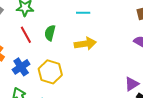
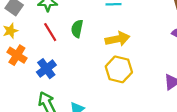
yellow hexagon: (50, 72) -> (119, 69), moved

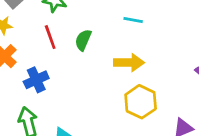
yellow hexagon: (119, 69) -> (141, 102), moved

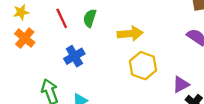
blue cross: (36, 80) -> (74, 56), moved

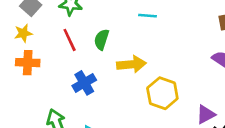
yellow arrow: (130, 34) -> (131, 64), moved
orange cross: (25, 38) -> (28, 63), turned -36

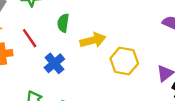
red line: (70, 40) -> (30, 38), moved

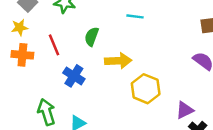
blue cross: (54, 63) -> (74, 76), turned -30

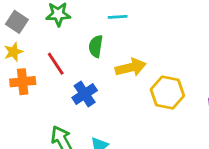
cyan line: (135, 16) -> (118, 17), moved
blue cross: (74, 76) -> (85, 94), turned 35

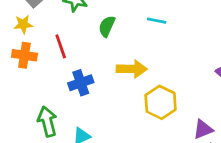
cyan line: (118, 17) -> (157, 21), moved
green semicircle: (96, 46) -> (107, 26), moved

